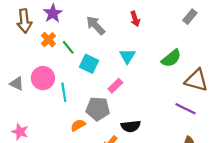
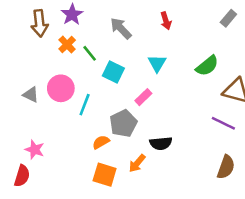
cyan line: (64, 92) -> (85, 105), turned 30
gray pentagon: (98, 109) -> (123, 123), turned -30

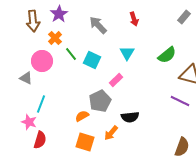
green line: (90, 53) -> (71, 54), moved
pink circle: (61, 88) -> (42, 61), moved
cyan line: (85, 105) -> (41, 104), moved
brown semicircle: (226, 167) -> (182, 147), moved
red semicircle: (22, 176) -> (40, 140), moved

